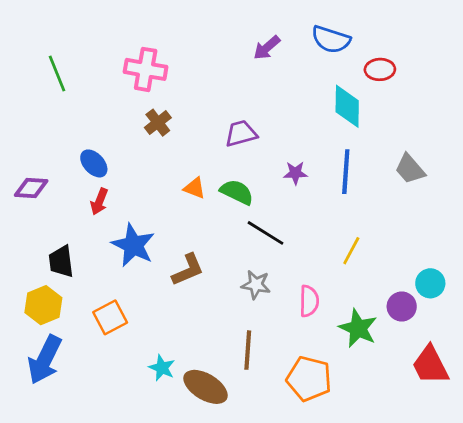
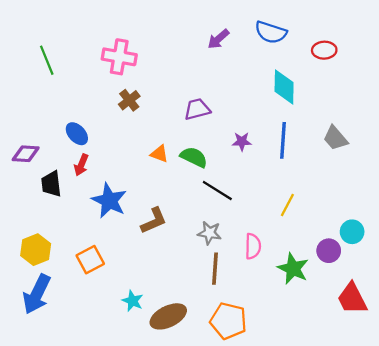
red ellipse: (380, 69) -> (324, 50), moved
black trapezoid: (61, 262) -> (51, 184), moved
brown line: (248, 350) -> (215, 269), moved
orange pentagon: (309, 379) -> (228, 321), moved
brown ellipse: (206, 387) -> (168, 316), turned -57

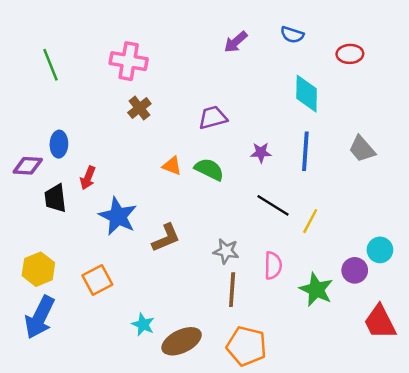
blue semicircle: (271, 32) -> (292, 35), size x0.7
blue ellipse: (77, 134) -> (59, 144), moved, turned 45
black line: (217, 191) -> (273, 205), moved

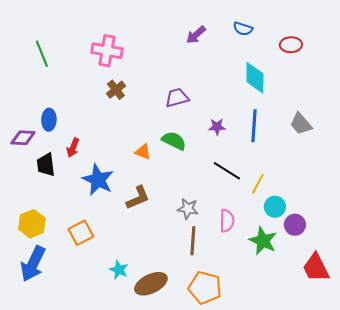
orange triangle: (172, 166) -> (143, 152), moved
cyan circle: (380, 250) -> (275, 207), moved

